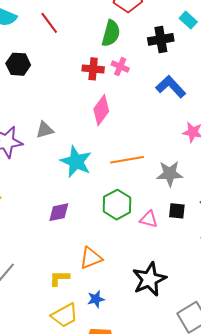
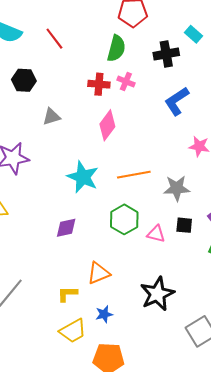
blue L-shape: (171, 87) -> (177, 101), turned -80
gray triangle: (45, 130) -> (52, 117), moved

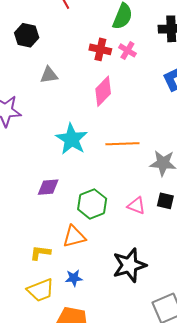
green hexagon: (124, 219) -> (92, 204), moved

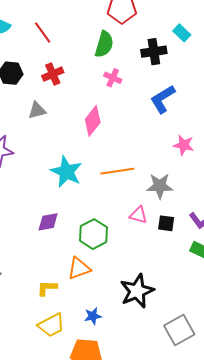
red cross: (100, 49) -> (53, 74), moved, turned -30
pink triangle: (136, 206) -> (138, 215), moved
blue star: (74, 278) -> (93, 316), moved

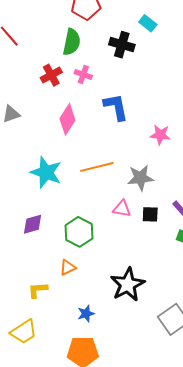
black cross: (154, 52) -> (122, 45), turned 30
red cross: (53, 74) -> (51, 75), moved
blue L-shape: (163, 99) -> (116, 107), moved, turned 116
orange triangle: (79, 268) -> (68, 267), size x0.7
yellow trapezoid: (51, 325) -> (24, 332), moved

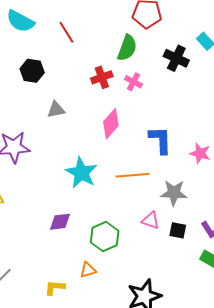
blue L-shape: (116, 107) -> (160, 140), moved

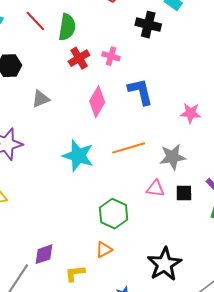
green semicircle: (127, 48) -> (67, 27), moved
blue L-shape: (160, 140) -> (140, 92), moved
purple diamond: (60, 222) -> (44, 254), moved

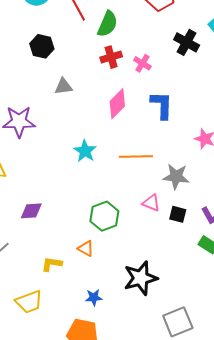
cyan star: (78, 156) -> (85, 151), size x0.7
orange triangle: (104, 250) -> (86, 248), turned 42
purple diamond: (44, 254) -> (31, 211), moved

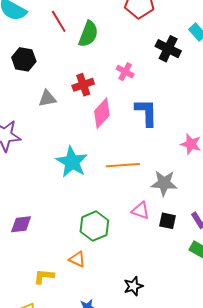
red cross: (111, 57) -> (83, 85), moved
cyan star: (85, 151) -> (72, 162), size x1.4
black star: (141, 278) -> (133, 286), size x0.6

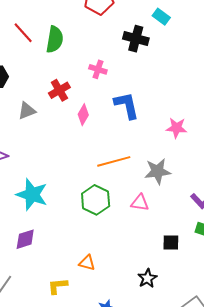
pink diamond: (102, 113) -> (83, 115), size x0.7
cyan star: (72, 162) -> (32, 195), moved
black square: (167, 221) -> (171, 243), moved
green hexagon: (94, 226) -> (96, 200), moved

